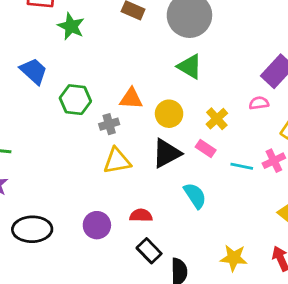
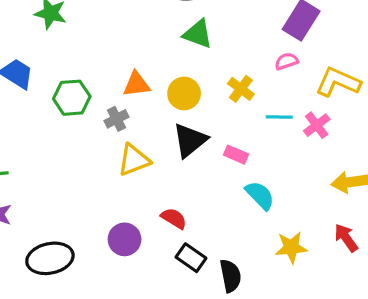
pink rectangle: (206, 149) -> (236, 155), moved
cyan line: (242, 166) -> (279, 117), moved
cyan semicircle: (195, 196) -> (260, 195), moved
red semicircle: (141, 215) -> (174, 218), turned 40

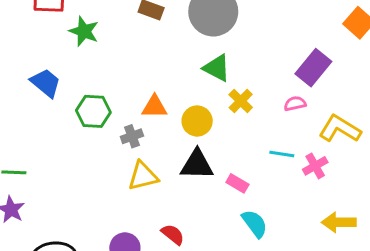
yellow cross: (241, 89) -> (241, 101), moved
black triangle: (190, 140) -> (197, 165), turned 33

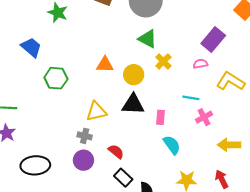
green hexagon: (93, 111) -> (56, 78), moved
gray cross: (132, 136) -> (85, 136), moved, turned 32
pink cross: (315, 166) -> (204, 117), moved
pink rectangle: (237, 183) -> (161, 117), turned 64

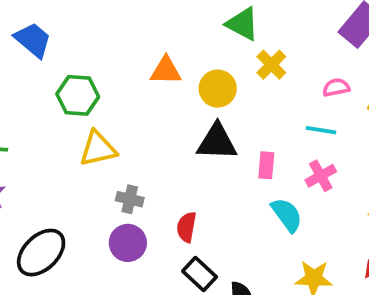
pink semicircle: (200, 64) -> (336, 87), moved
yellow triangle: (96, 112) -> (98, 149), moved
pink cross: (204, 117) -> (321, 176), moved
red semicircle: (116, 151) -> (186, 227), turned -119
black ellipse: (35, 165) -> (41, 253), turned -40

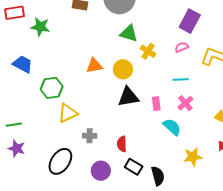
pink semicircle: (336, 87) -> (182, 47), moved
purple circle: (128, 243) -> (101, 171), moved
black ellipse: (41, 253) -> (60, 161), moved

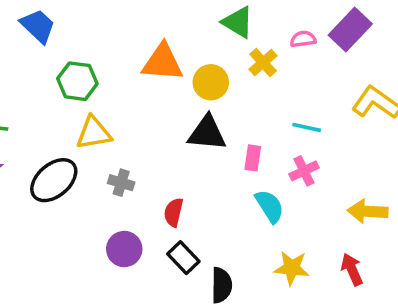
pink semicircle: (182, 47) -> (303, 39), moved
orange triangle: (94, 66) -> (162, 62), size x1.4
black ellipse: (60, 161) -> (54, 180), moved

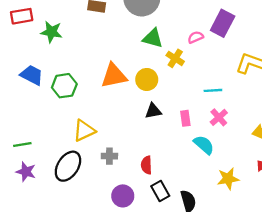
green hexagon: (77, 81) -> (64, 86), moved
black triangle: (207, 133) -> (153, 111), size x0.7
black rectangle: (183, 258) -> (160, 191), turned 30

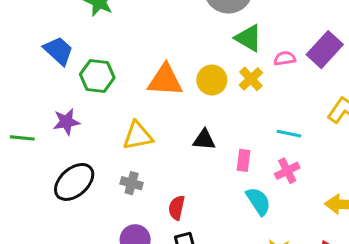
green triangle: (153, 38) -> (248, 38), moved
yellow circle: (147, 79) -> (212, 80), moved
yellow triangle: (84, 131) -> (138, 136), moved
purple star: (26, 172) -> (66, 122), moved, turned 30

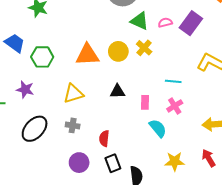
pink semicircle: (285, 58) -> (165, 23), moved
purple star: (66, 122) -> (25, 89), turned 30

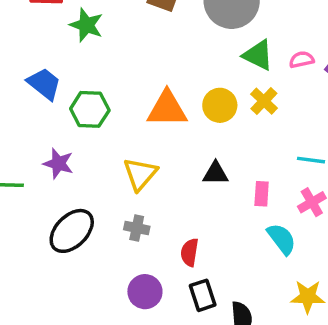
yellow triangle: (73, 94) -> (140, 174), turned -35

